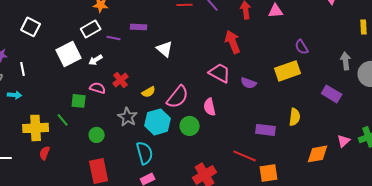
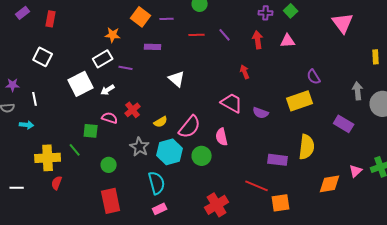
purple rectangle: (139, 27) -> (153, 47), moved
red arrow: (233, 42) -> (245, 72), size x0.6
yellow semicircle: (295, 117) -> (307, 147), size x1.4

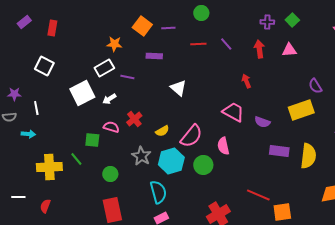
purple rectangle: (278, 160) -> (279, 151), moved
red semicircle: (57, 183) -> (45, 206), moved

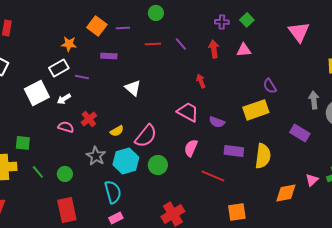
green square: (92, 140) -> (23, 143), moved
pink semicircle: (223, 146) -> (191, 148), moved, turned 36
green line: (76, 159) -> (38, 172), moved
red line: (258, 195) -> (213, 176), moved

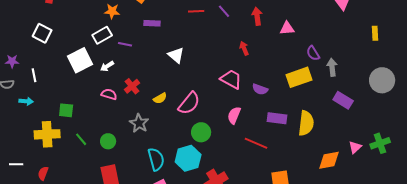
pink triangle: (244, 50) -> (287, 28), moved
gray arrow: (314, 100) -> (332, 67), moved
cyan hexagon: (126, 161) -> (188, 158), moved

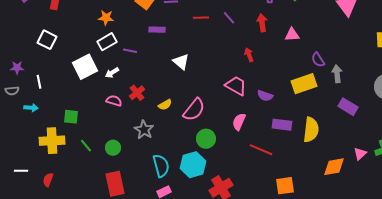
orange star: (112, 11) -> (106, 18), moved

